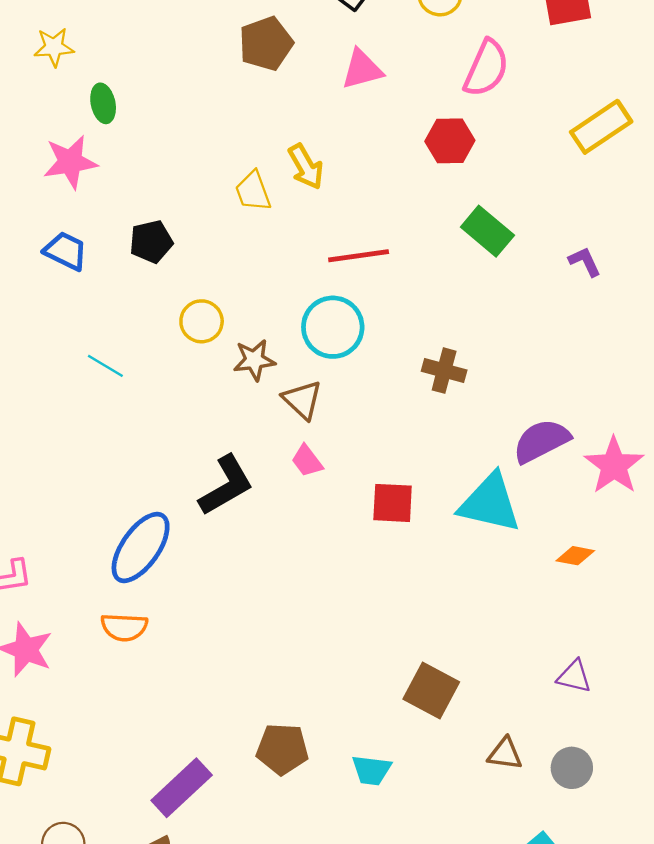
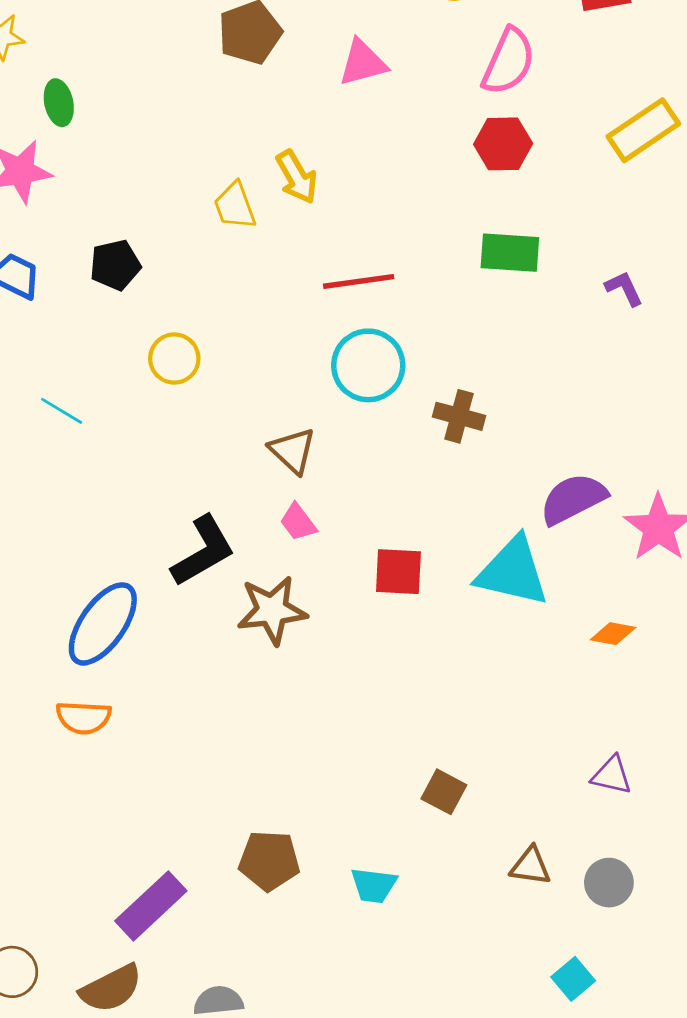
red hexagon: (450, 141) -> (503, 144), moved
green rectangle: (487, 231) -> (510, 253), turned -36
cyan circle: (333, 327) -> (368, 365), moved
brown star: (254, 360) -> (272, 610), moved, size x1.4
brown square: (431, 690) -> (444, 792), size x0.7

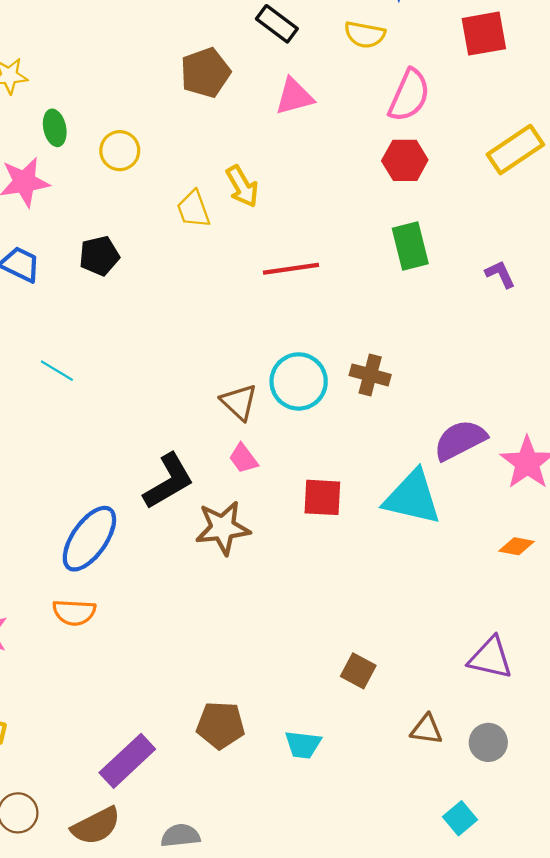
green rectangle: (510, 253) -> (410, 246), turned 72
yellow circle: (174, 359) -> (120, 151), moved
cyan circle: (368, 365) -> (299, 381), moved
orange diamond: (613, 634) -> (516, 546), moved
purple triangle: (612, 775) -> (490, 658), size x1.4

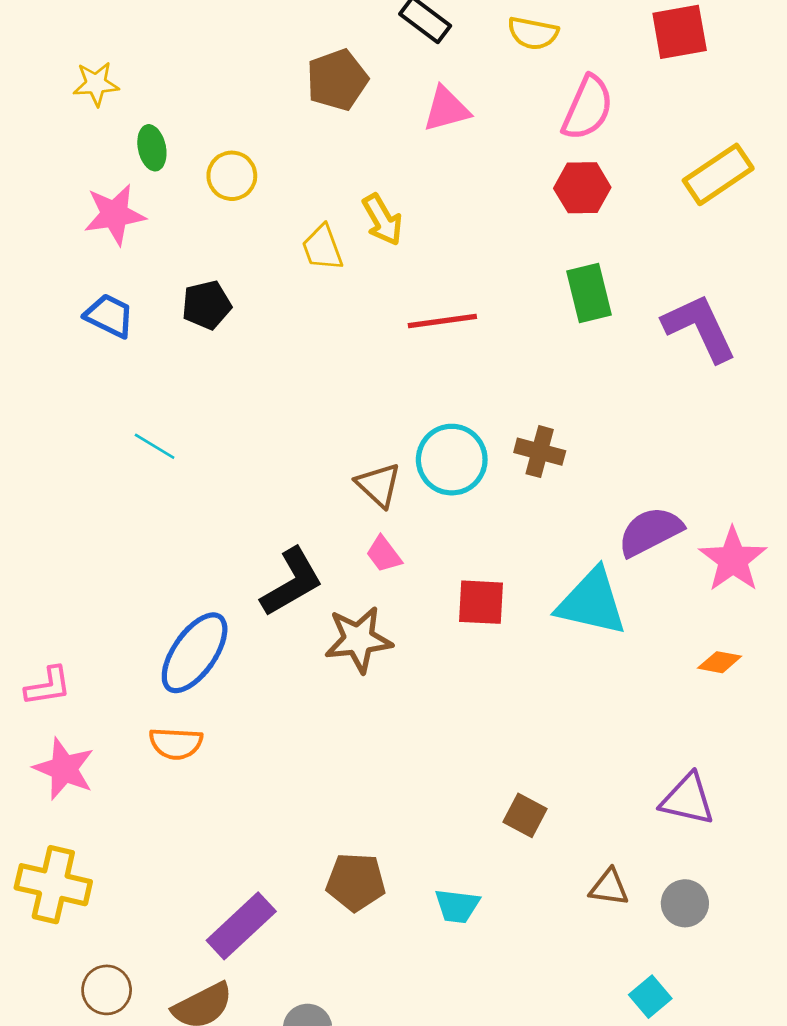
purple L-shape: (500, 274) -> (700, 328), size x2.0

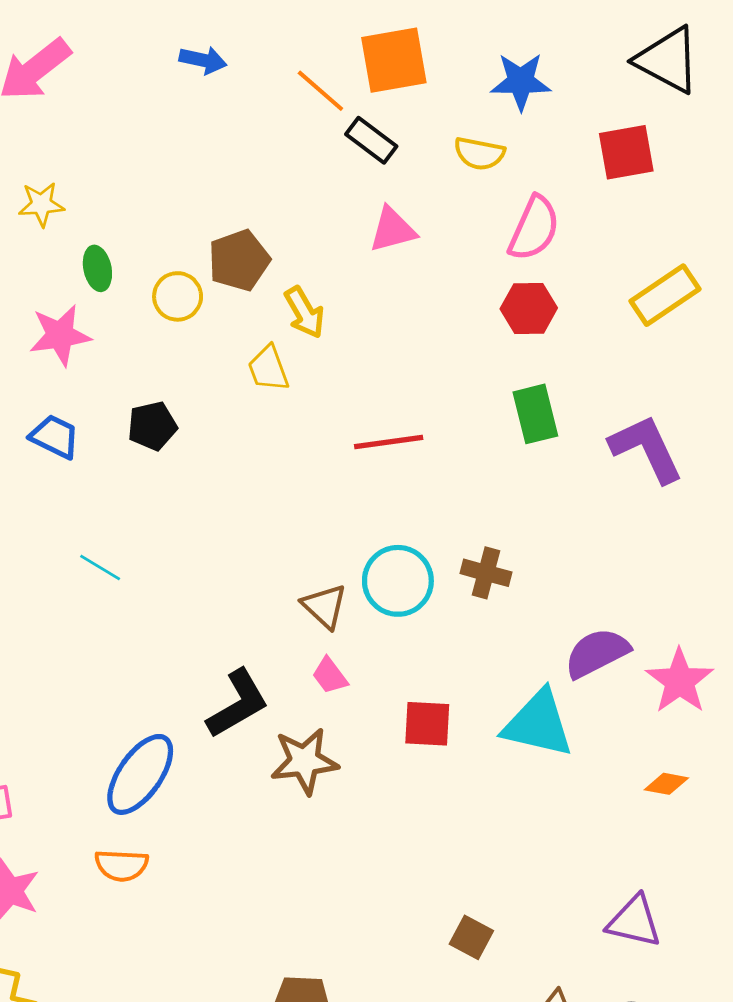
brown pentagon: (337, 80) -> (239, 260), moved
yellow arrow: (382, 220) -> (304, 312), moved

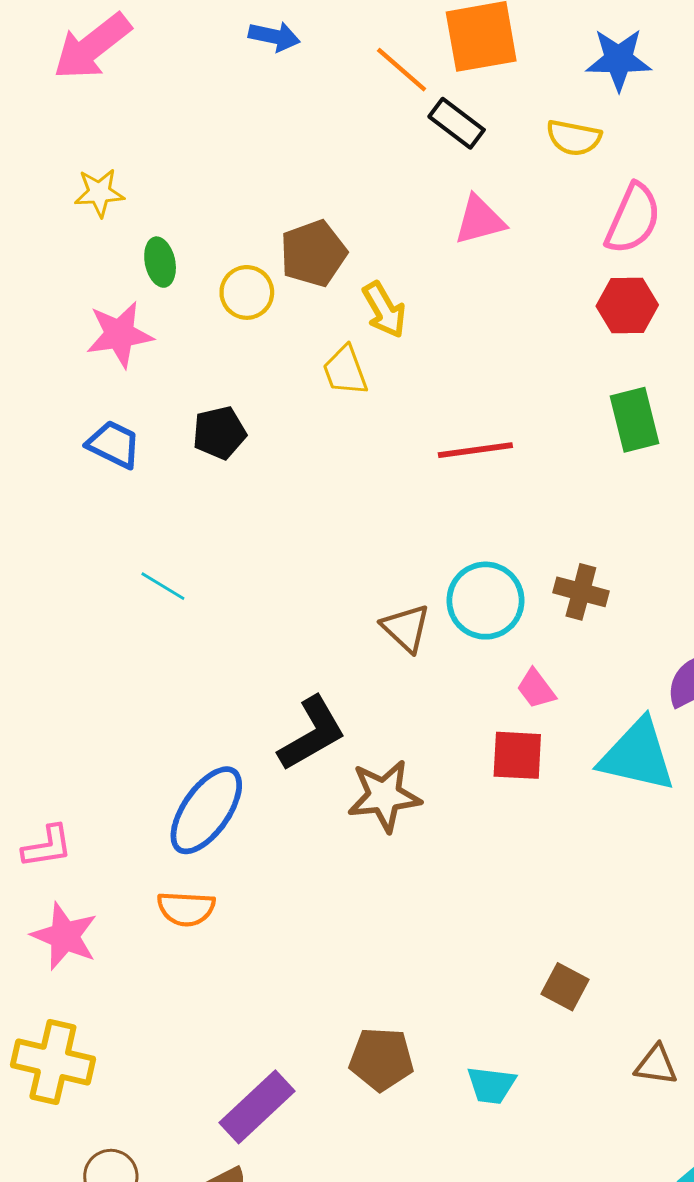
pink trapezoid: (330, 676) -> (536, 689), moved

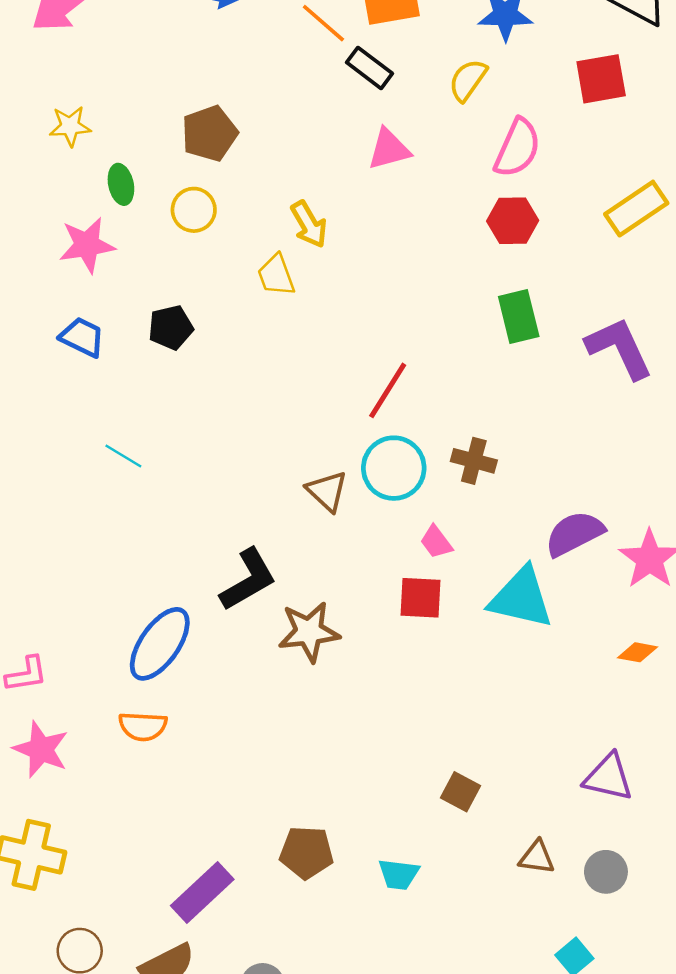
yellow semicircle: (574, 138) -> (468, 80), turned 114
brown pentagon: (313, 253) -> (209, 133), moved
red line: (475, 450) -> (388, 390), moved, turned -50

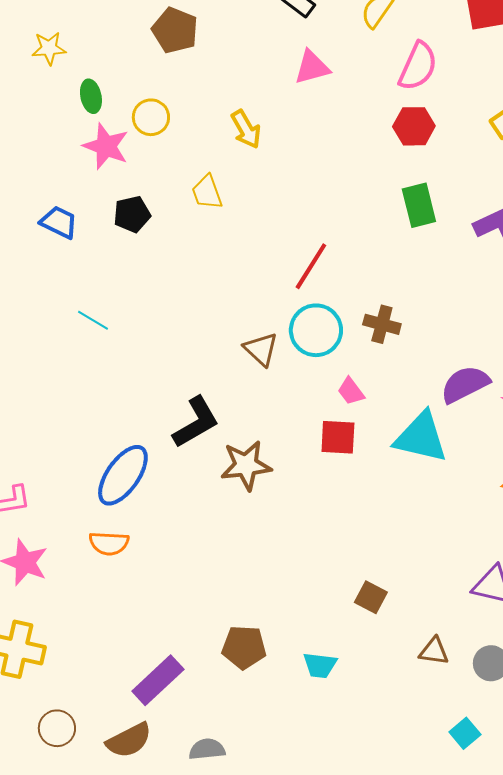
brown pentagon: (209, 133) -> (175, 30), moved, turned -30
pink star: (87, 245) -> (106, 146), moved, turned 30
yellow trapezoid: (276, 275) -> (207, 192), moved

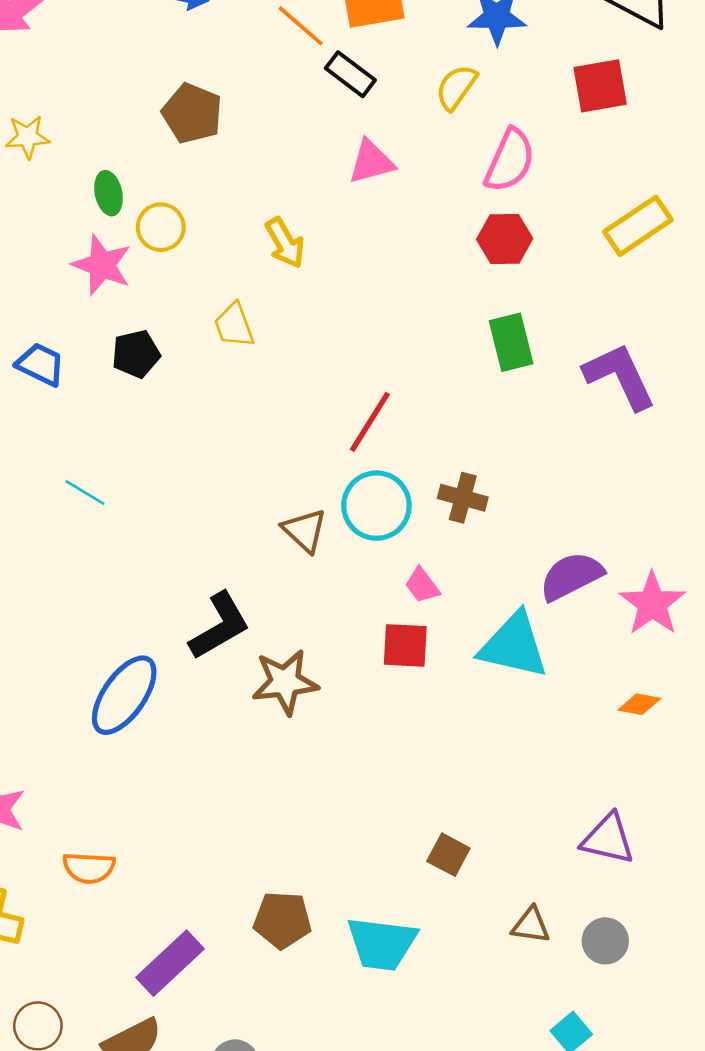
green ellipse: (91, 96) -> (108, 193), moved
orange semicircle: (109, 543) -> (89, 868), moved
cyan trapezoid: (320, 665) -> (382, 944), size x1.6

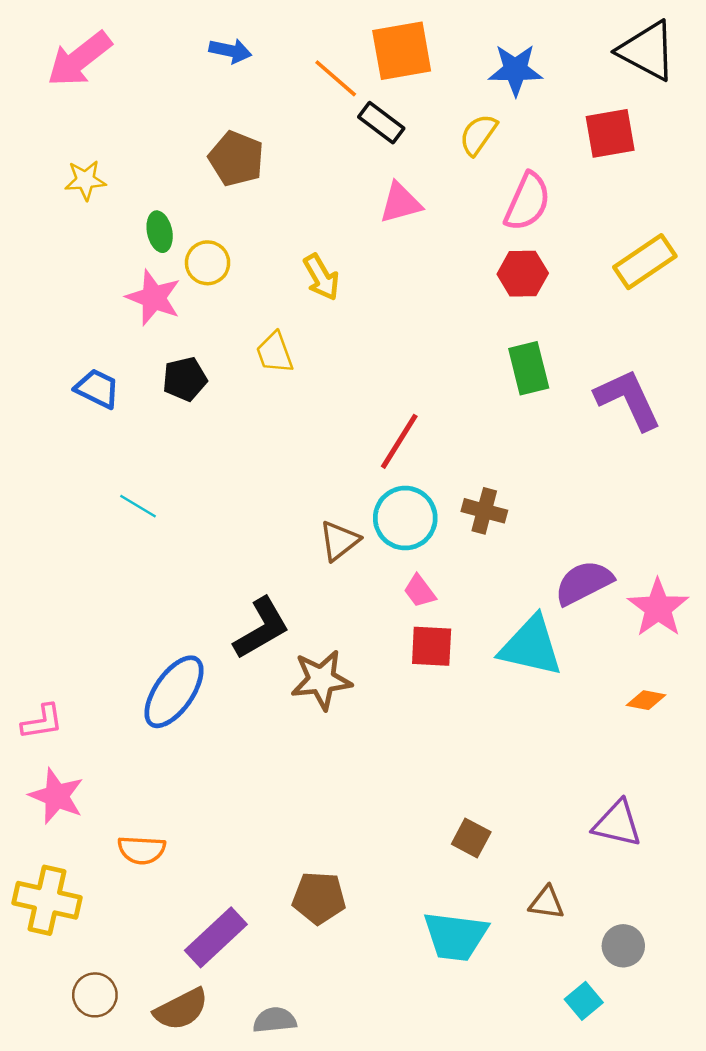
brown triangle: (305, 530) -> (339, 541), turned 39
pink trapezoid: (422, 585) -> (420, 591), moved
gray circle: (605, 941) -> (623, 946), moved
cyan trapezoid: (382, 944) -> (456, 936), moved

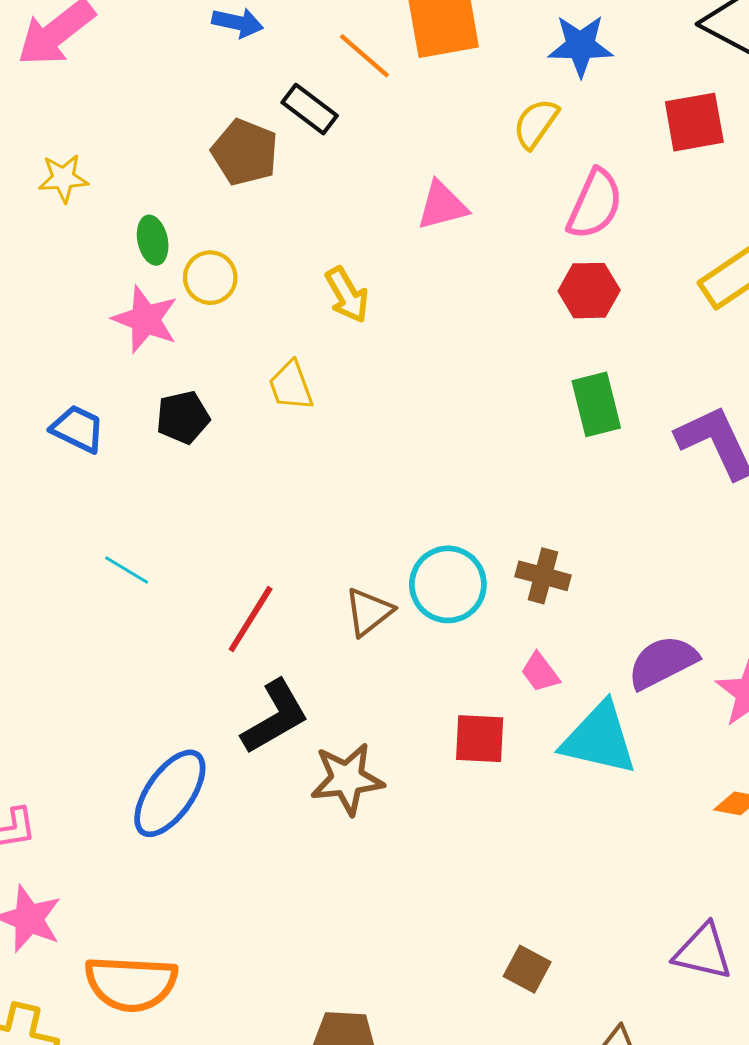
black rectangle: (381, 123) -> (310, 109), moved
red line: (399, 441) -> (251, 619), moved
pink trapezoid: (420, 591) -> (540, 672), moved
orange semicircle: (142, 850) -> (131, 984), size x1.6

